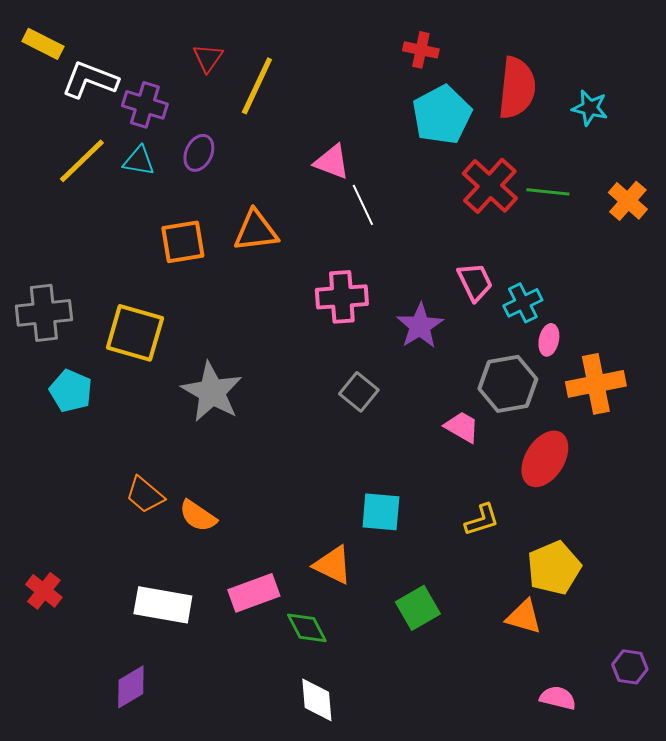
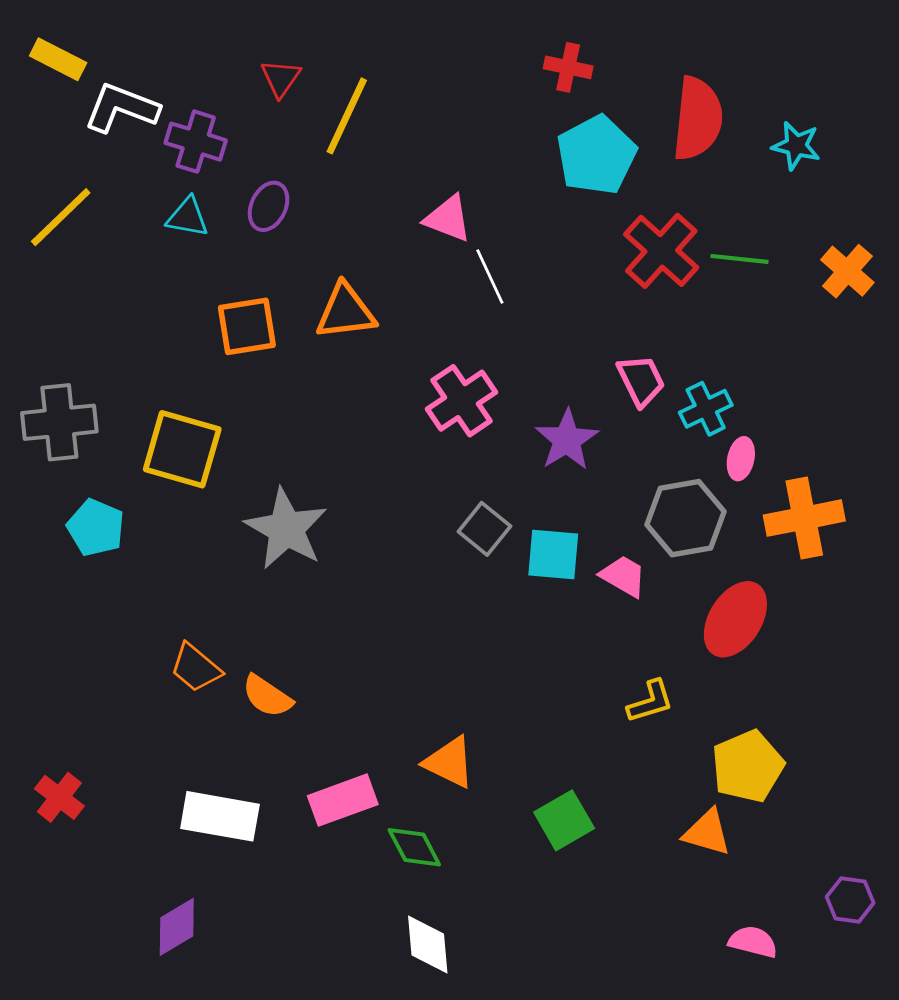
yellow line: (82, 161) -> (61, 217), moved
pink cross: (342, 297) -> (461, 401), turned -30
cyan square: (381, 512) -> (553, 554), moved

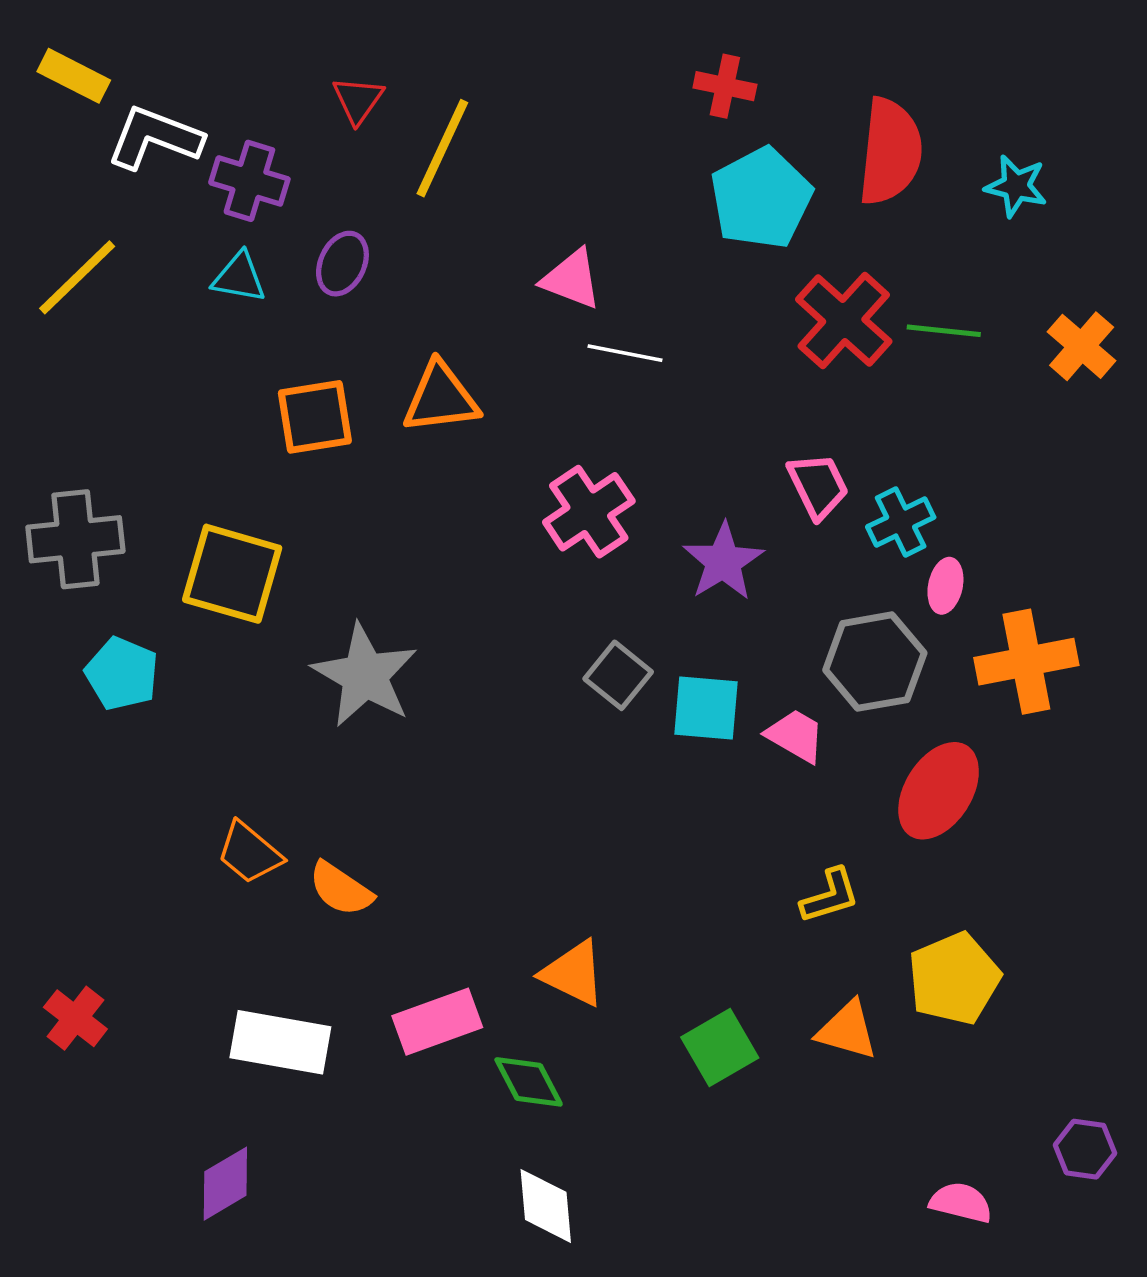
white line: (490, 277) -> (625, 353), turned -54
orange triangle: (707, 832) -> (847, 1030), moved

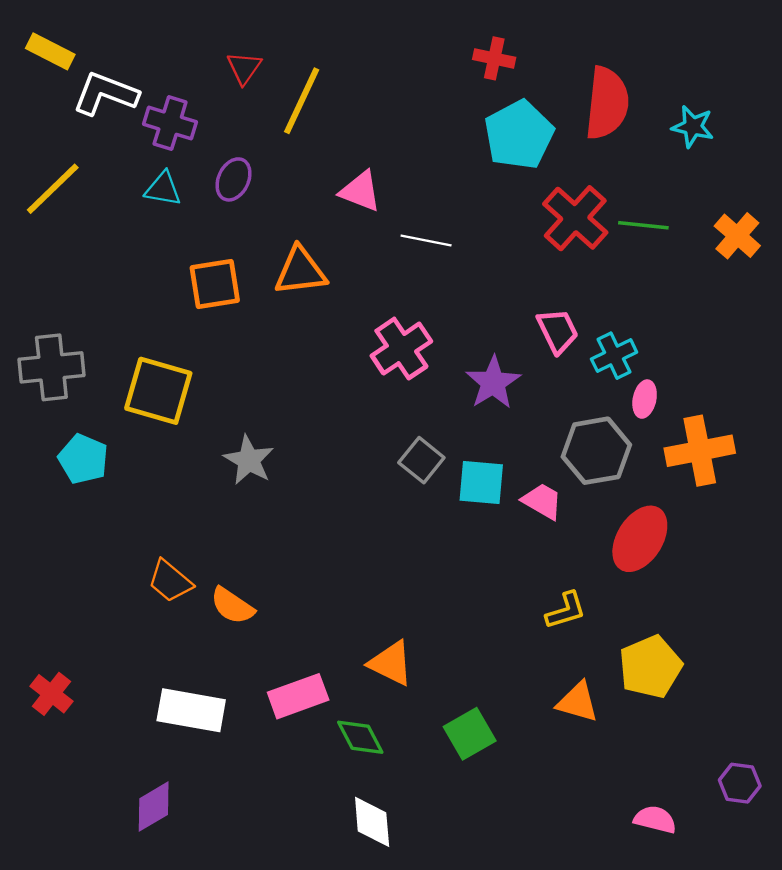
pink triangle: (572, 279) -> (360, 191), moved
gray star: (365, 675) -> (249, 460), size x0.7
green square: (720, 1047) -> (470, 734), moved

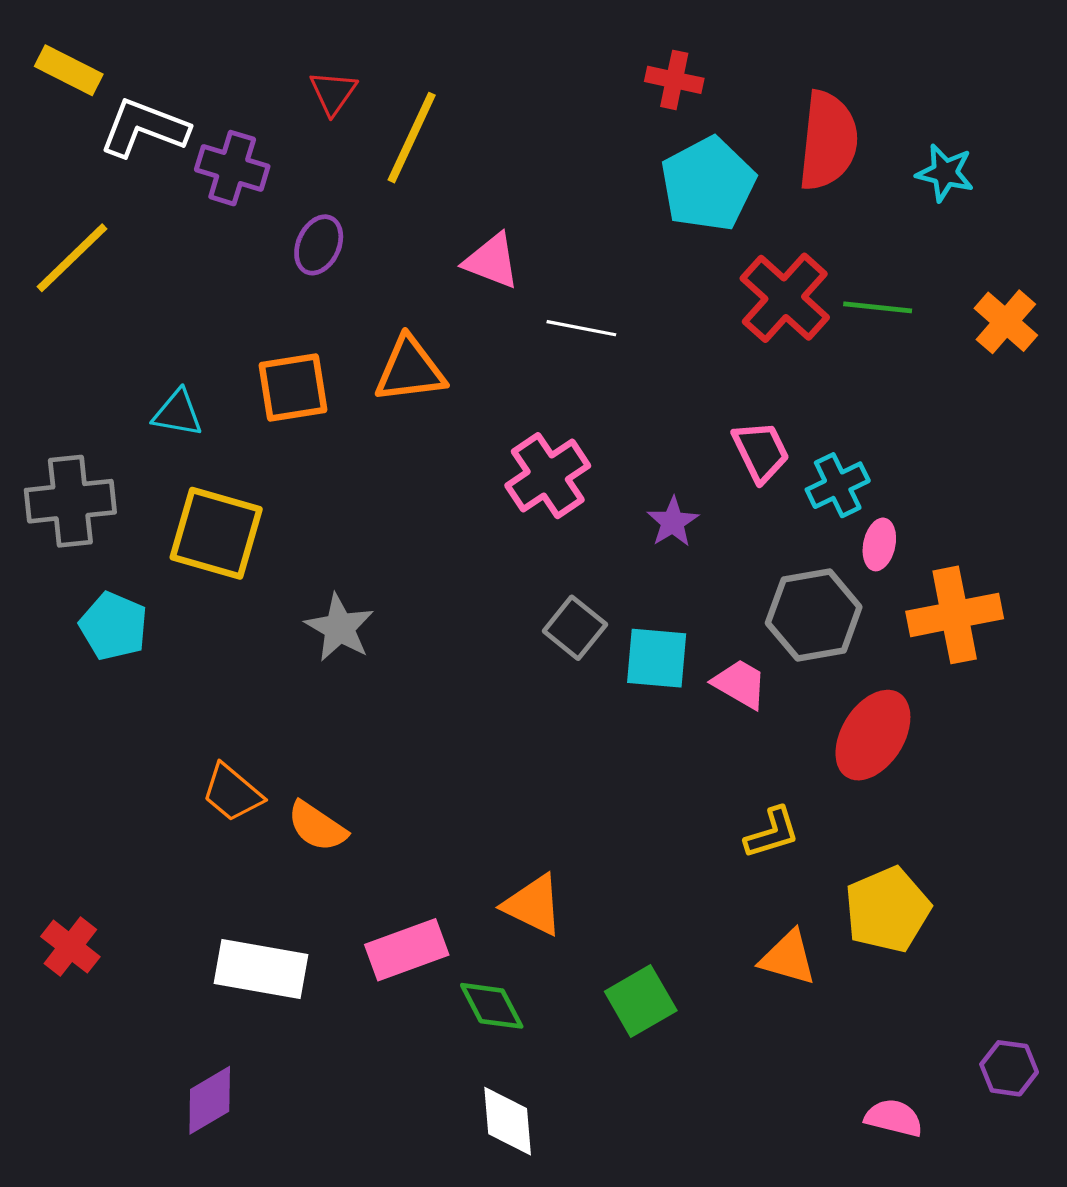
cyan triangle: (163, 189) -> (178, 413), moved
purple star: (493, 383) -> (673, 522), size x0.7

